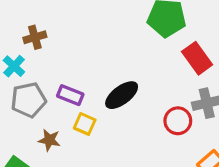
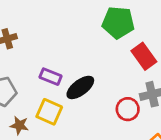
purple rectangle: (70, 95) -> (51, 77), moved
yellow square: (85, 124) -> (49, 112), size x1.4

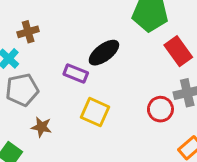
black ellipse: (80, 87) -> (104, 53), moved
yellow square: (49, 112) -> (95, 112), moved

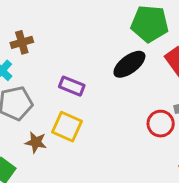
black ellipse: (104, 53) -> (129, 64), moved
yellow square: (95, 112) -> (67, 127), moved

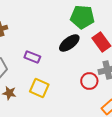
yellow square: (67, 127) -> (39, 88), moved

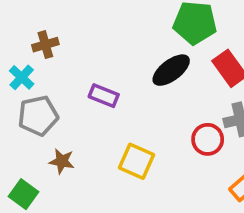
yellow square: (39, 88) -> (137, 161), moved

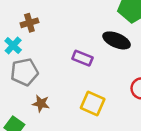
black ellipse: (171, 70) -> (117, 40), turned 60
purple rectangle: (104, 96) -> (82, 58), moved

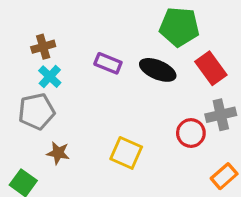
cyan cross: (13, 45) -> (50, 77), moved
purple rectangle: (82, 58) -> (108, 63), moved

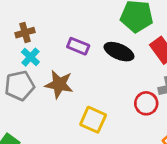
brown star: (58, 153) -> (59, 84), moved, size x1.5

